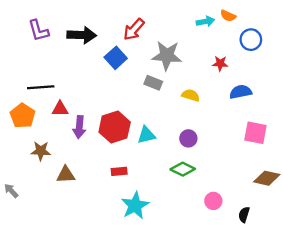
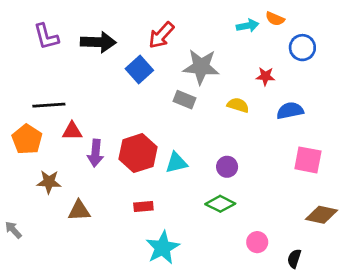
yellow semicircle: (191, 95) -> (238, 105), moved

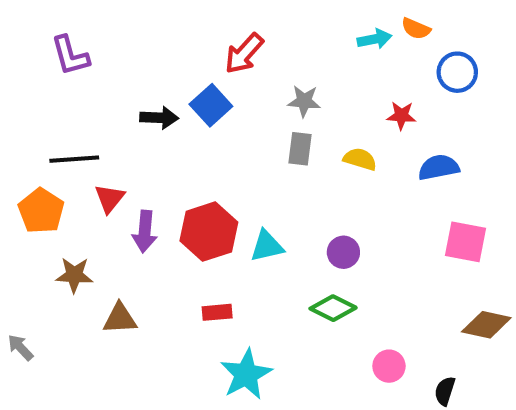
black arrow: (98, 42) -> (159, 118), moved, size x0.7
gray star: (201, 67) -> (304, 101), size x0.6
gray rectangle: (185, 100) -> (300, 149), moved, turned 75
red triangle: (72, 131) -> (110, 198), turned -50

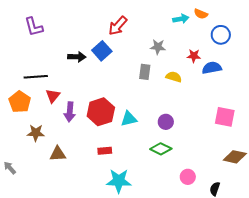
gray star: (304, 101) -> (158, 47), moved
blue semicircle: (439, 167) -> (212, 68), moved
cyan star: (246, 374) -> (119, 181), turned 30

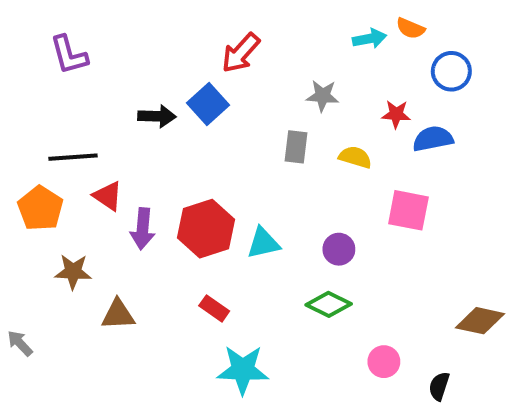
red triangle: (53, 96) -> (108, 196), turned -35
pink square: (225, 117) -> (408, 210), moved
red rectangle: (105, 151) -> (214, 308), turned 40

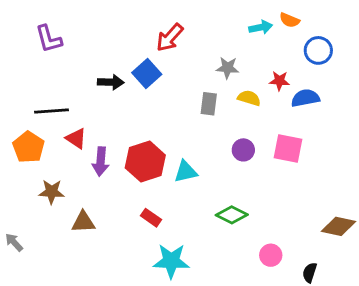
yellow semicircle: (355, 157) -> (249, 98), moved
purple circle: (339, 249) -> (243, 150), moved

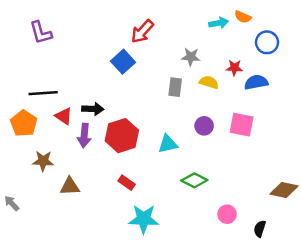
black arrow: (111, 82) -> (93, 109), moved
cyan triangle: (186, 172) -> (168, 144), moved

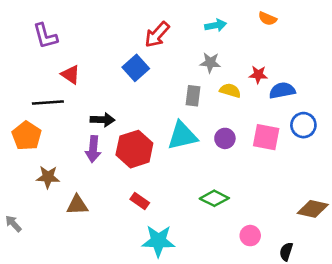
cyan arrow: (219, 23) -> (216, 25), moved
blue circle: (267, 42) -> (303, 125), moved
red triangle: (64, 116) -> (71, 75), moved
cyan triangle: (168, 144) -> (182, 136), moved, size x1.4

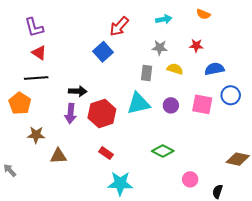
red triangle: (71, 75) -> (39, 53), moved
red star: (258, 75) -> (196, 46), moved

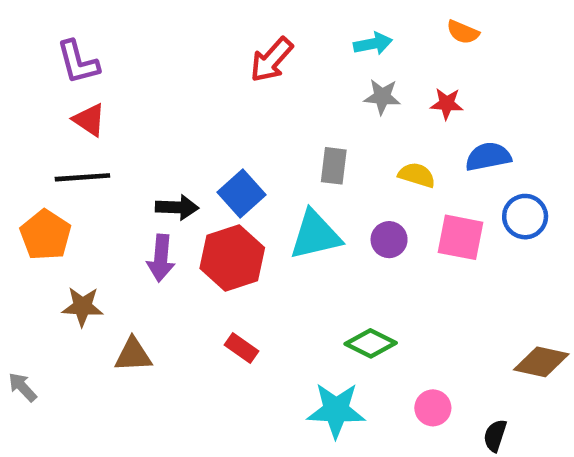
gray star: (160, 48) -> (382, 97), moved
blue square: (103, 52) -> (242, 194), moved
yellow semicircle: (175, 69) -> (417, 175), moved
cyan star: (120, 183) -> (336, 410), moved

